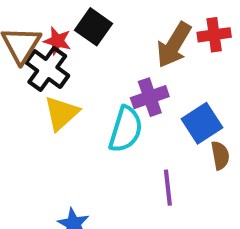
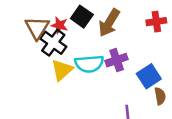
brown arrow: (174, 45) -> (109, 23), moved
cyan semicircle: (126, 129) -> (89, 64), moved, turned 68

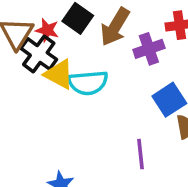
purple cross: (117, 60) -> (149, 49), moved
yellow triangle: (62, 70) -> (59, 74), moved, turned -50

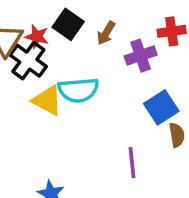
brown arrow: (115, 27) -> (106, 33), size x0.6
yellow triangle: (59, 74) -> (47, 100), moved

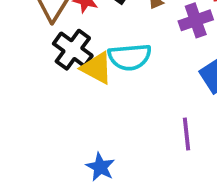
black cross: (28, 61) -> (73, 50), moved

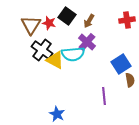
purple cross: (196, 20) -> (87, 42), moved, turned -30

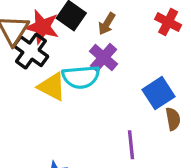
red cross: (127, 20) -> (168, 22), turned 35
red star: (49, 23) -> (42, 27), size x1.5
black cross: (42, 50) -> (31, 51), moved

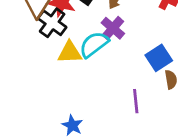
cyan semicircle: (81, 77) -> (94, 44), turned 148
yellow triangle: (52, 87) -> (70, 53), turned -30

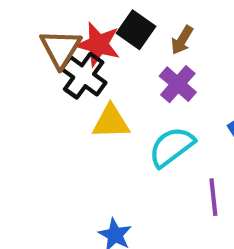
cyan semicircle: (94, 44) -> (172, 147), moved

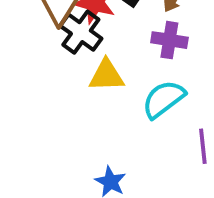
purple cross: (178, 84) -> (169, 40), turned -32

